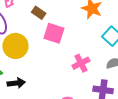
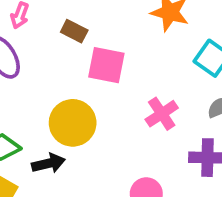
yellow circle: (15, 46) -> (73, 123), moved

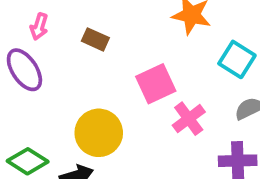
pink square: (106, 65) -> (156, 84), moved, turned -33

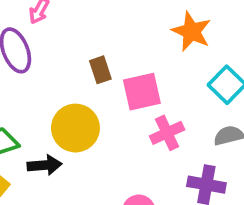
brown rectangle: (95, 39) -> (100, 70), moved, turned 35

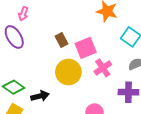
yellow circle: (75, 128) -> (68, 72), moved

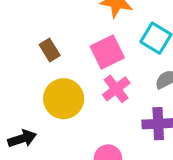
pink square: (86, 48) -> (107, 52), moved

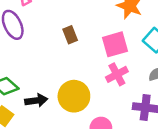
yellow circle: (64, 99) -> (74, 96), moved

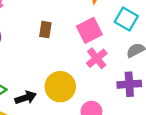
brown rectangle: (70, 35) -> (45, 30), turned 42

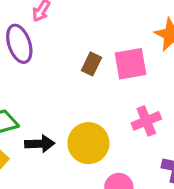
pink square: (89, 30) -> (131, 64), moved

